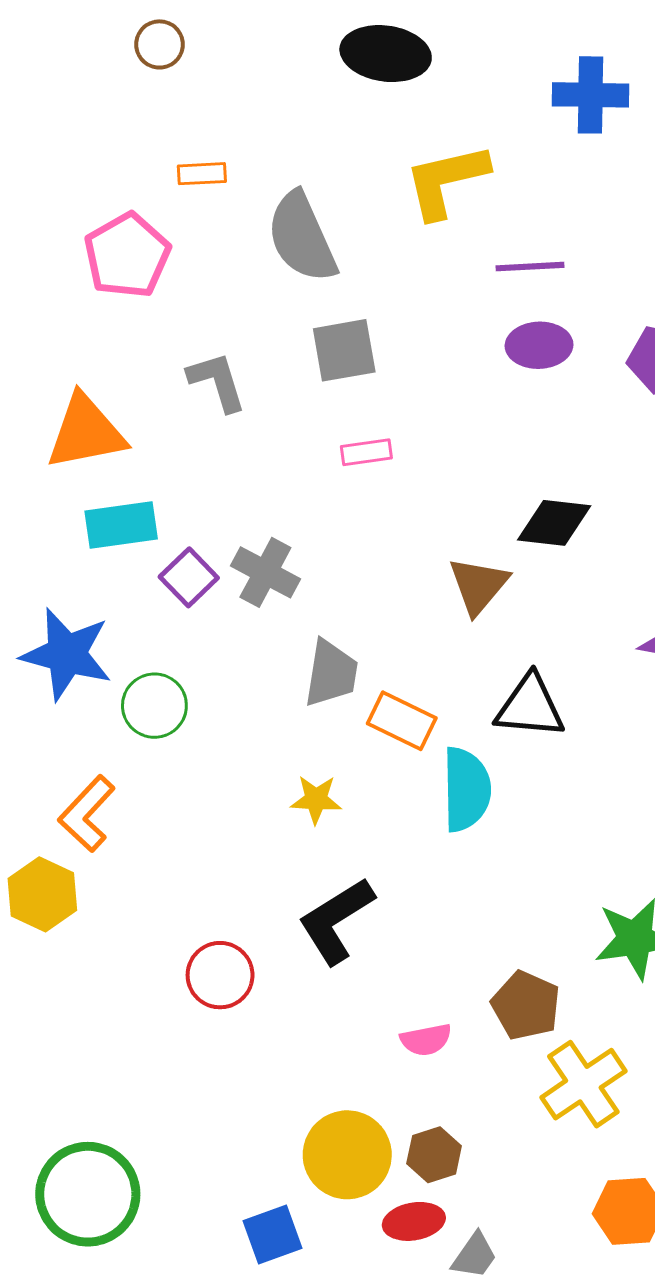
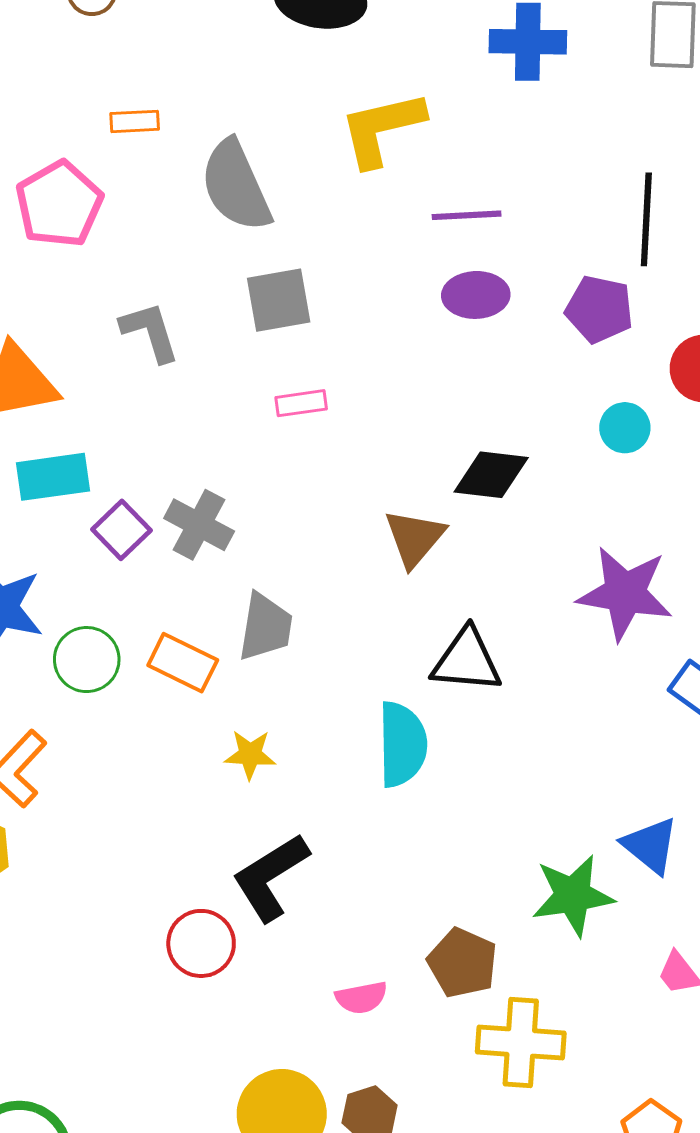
orange rectangle: (402, 721) -> (183, 663), moved
red circle: (220, 975) -> (201, 943), moved
yellow cross: (583, 1084) -> (521, 1043), turned 38

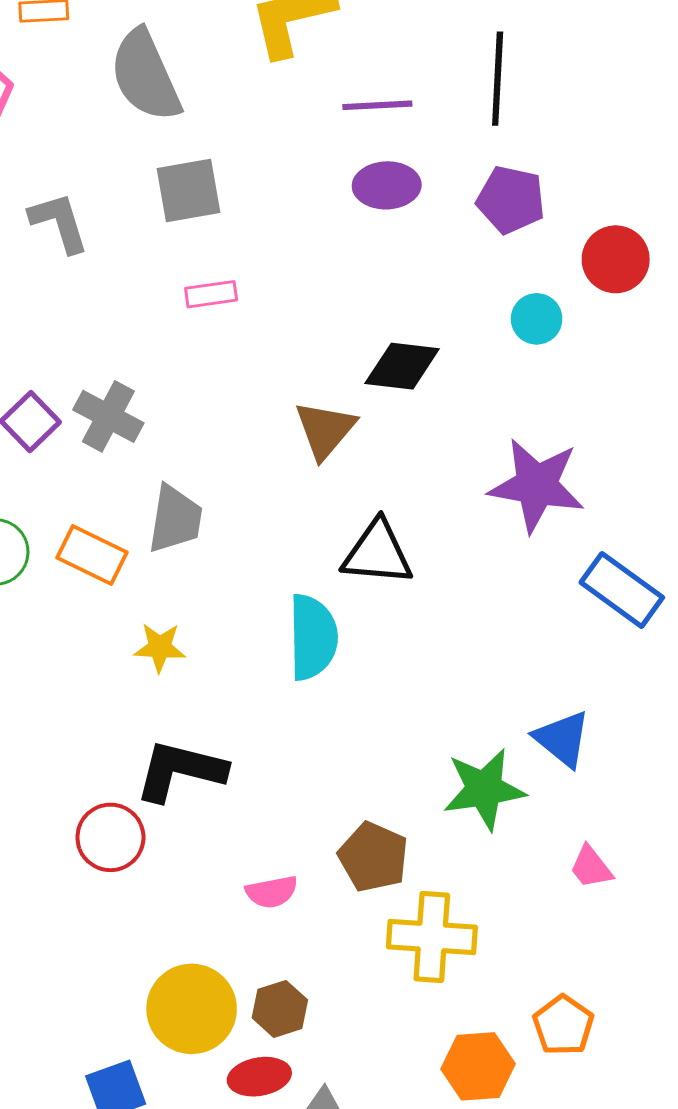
black line: (646, 219) -> (498, 79), moved
black L-shape: (271, 877) -> (180, 771), turned 46

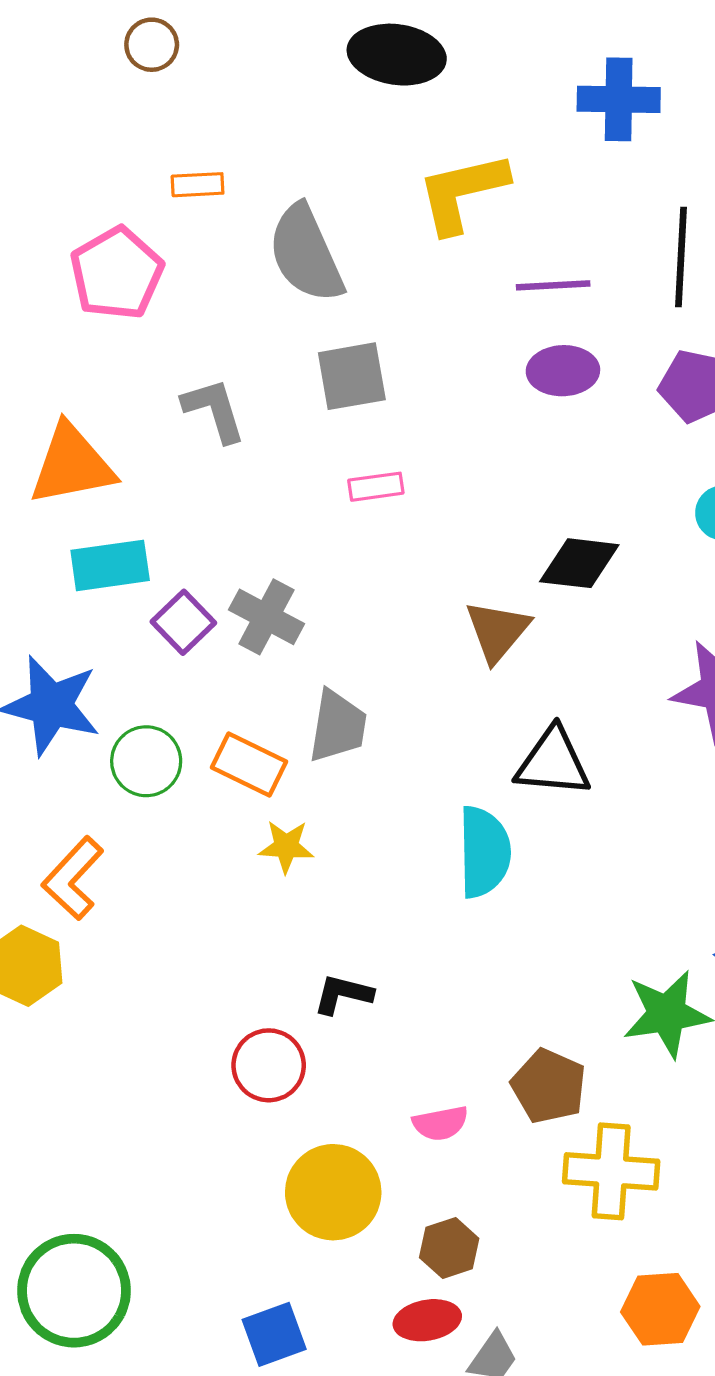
yellow star: (160, 647) -> (286, 847), moved
black L-shape: (180, 771) -> (343, 994), size x0.6
yellow circle: (192, 1009) -> (333, 1192), moved

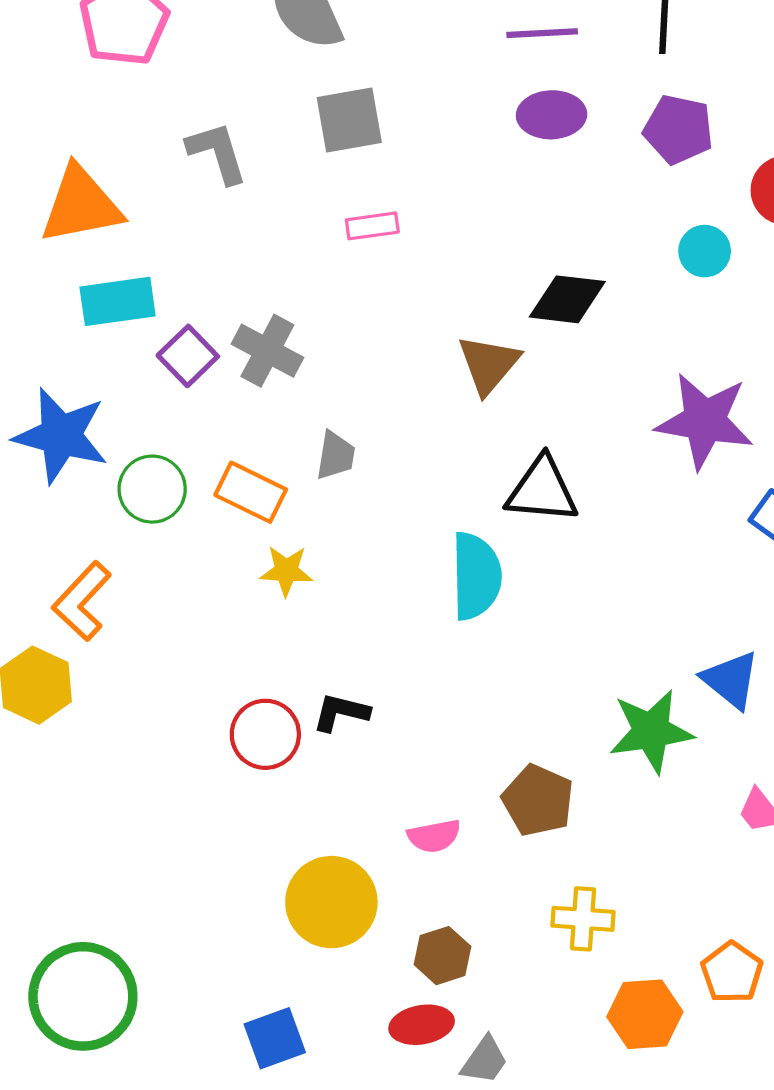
gray trapezoid: (338, 726) -> (336, 455), size x0.7
red circle: (269, 1065) -> (265, 734), moved
yellow cross: (611, 1171) -> (583, 919), moved, size x0.7

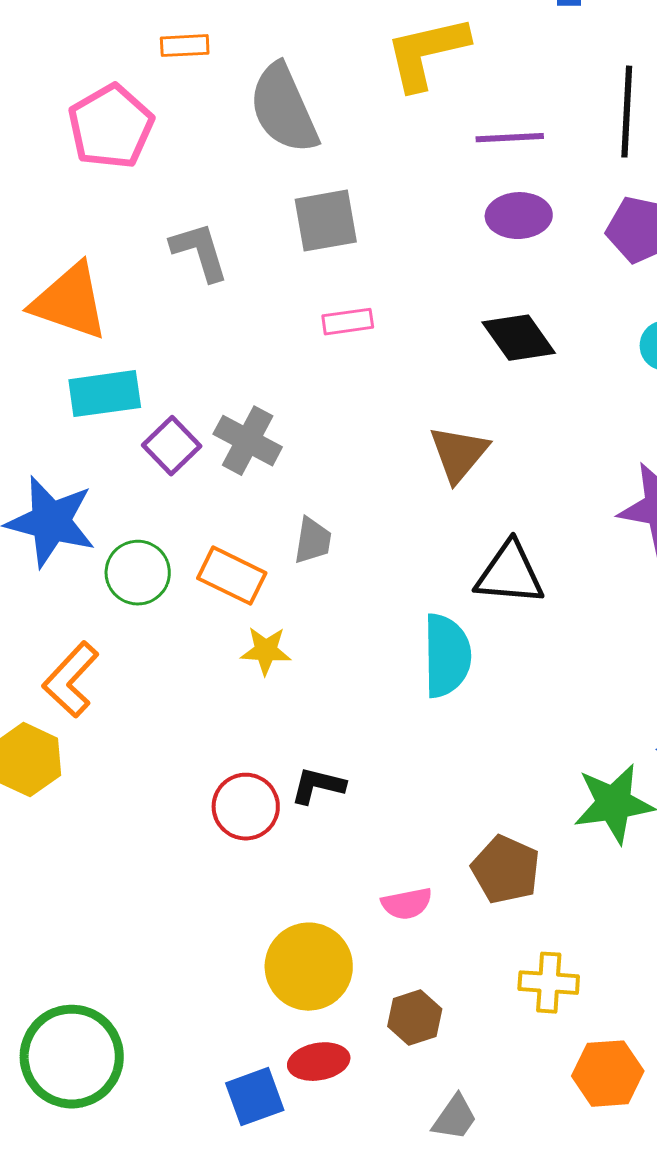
orange triangle: (81, 205) -> (70, 302), turned 30
black diamond: (567, 299) -> (519, 338), moved, turned 48
red ellipse: (422, 1025) -> (319, 1062), moved

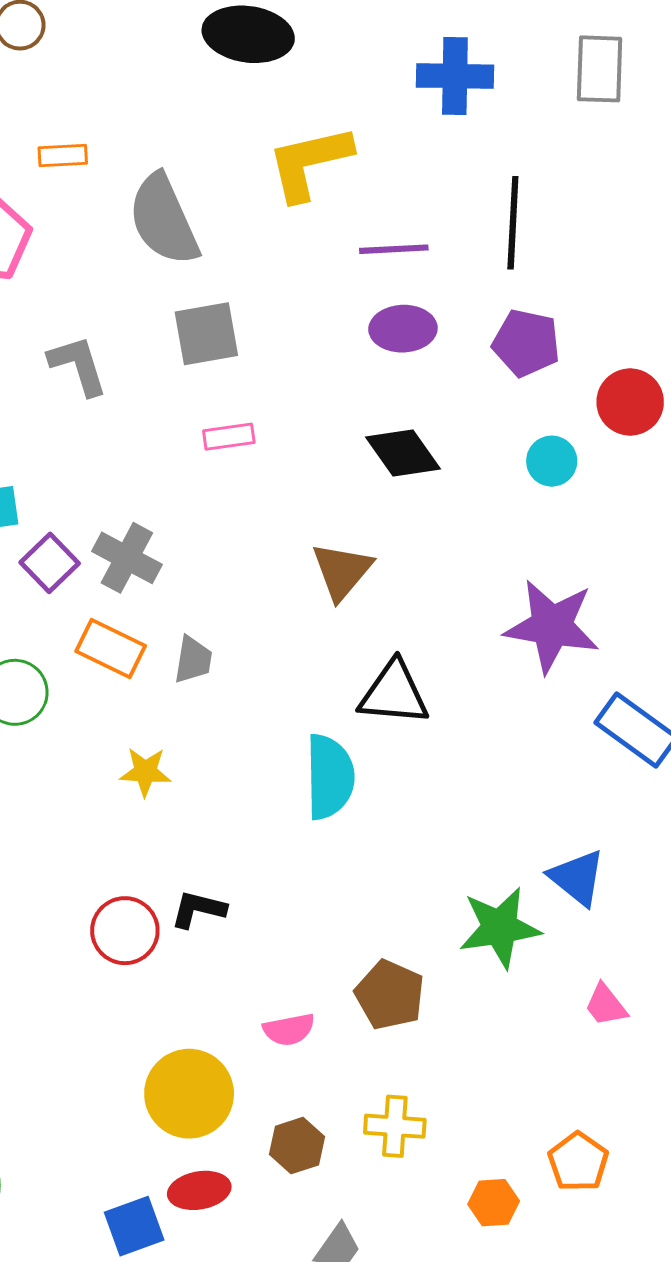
orange rectangle: (232, 576) -> (111, 649), moved
yellow cross: (549, 983) -> (395, 1126), moved
orange hexagon: (608, 1074) -> (494, 1203), size x0.7

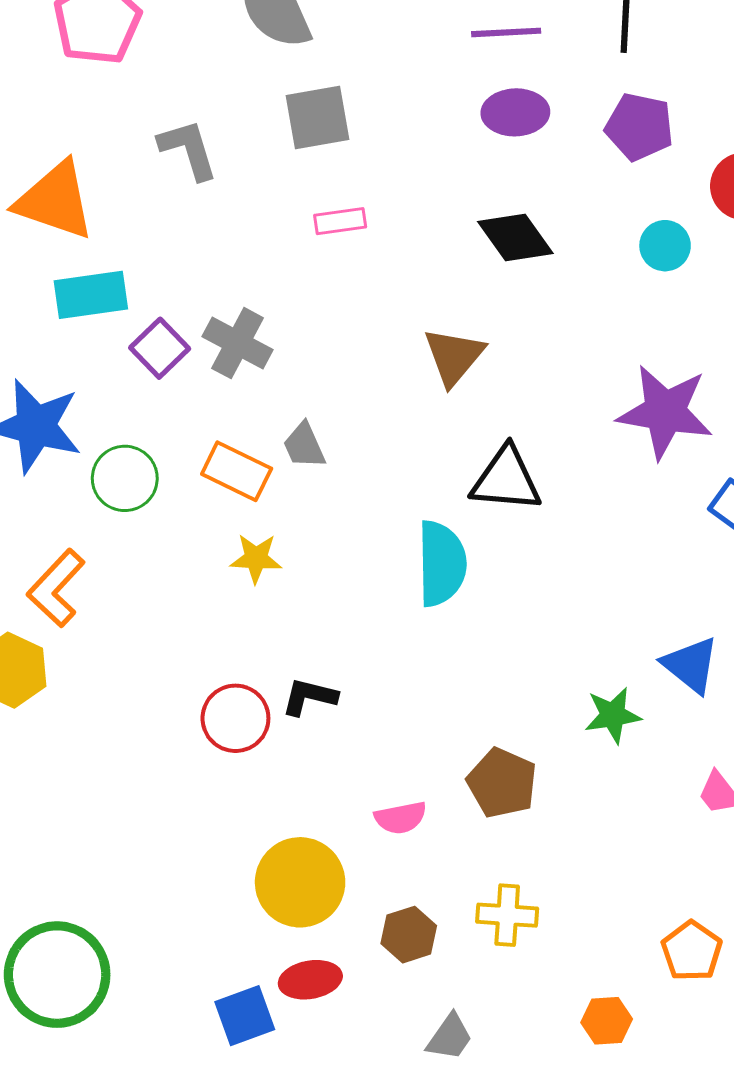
orange rectangle: (111, 649) -> (237, 471), moved
gray trapezoid: (193, 660) -> (304, 446), turned 147
green star: (500, 928) -> (613, 715), size x0.7
orange hexagon: (494, 1203) -> (607, 1021), moved

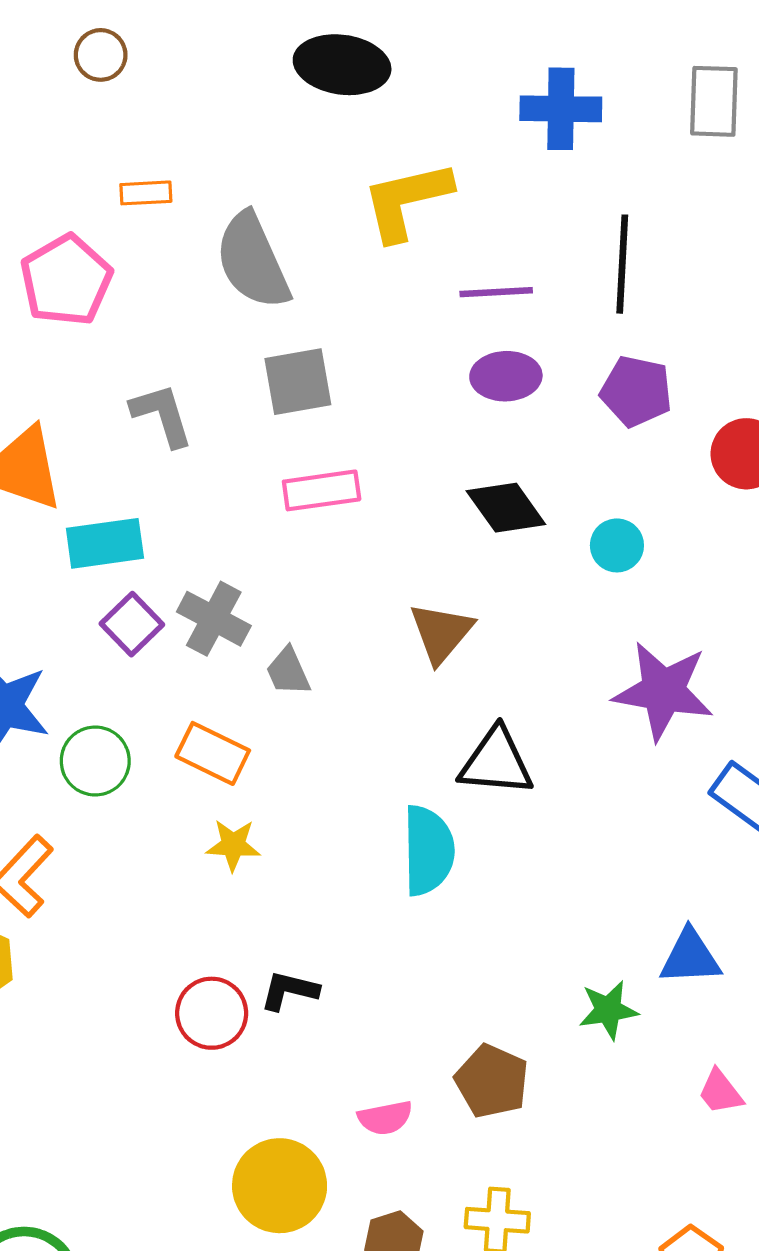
pink rectangle: (340, 221) -> (322, 490), size x1.4
cyan circle: (665, 246) -> (617, 545), moved
cyan rectangle: (91, 295) -> (105, 543), moved
gray trapezoid: (304, 446) -> (288, 672), moved
blue triangle: (691, 665) -> (690, 957), turned -42

